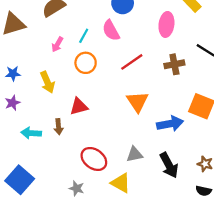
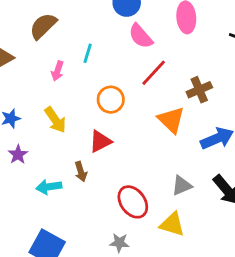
pink semicircle: (111, 30) -> (141, 36), moved
orange circle: (86, 63) -> (111, 100), moved
brown cross: (174, 64) -> (199, 90), moved
red ellipse: (94, 159) -> (133, 202), turned 30

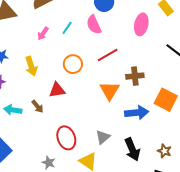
pink semicircle: (141, 36) -> (94, 25), moved
brown arrow: (81, 172) -> (38, 106), turned -40
gray triangle: (182, 186) -> (103, 137), turned -35

